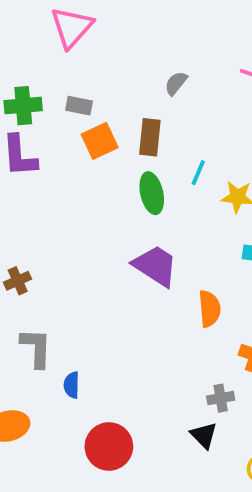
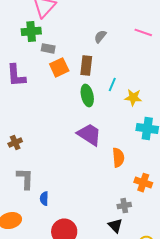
green cross: (23, 106) -> (31, 31), moved

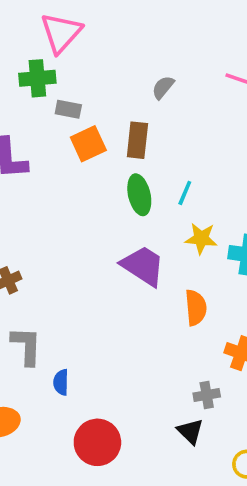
cyan line: (112, 84) -> (185, 193), moved
yellow star: (133, 97) -> (201, 238), moved

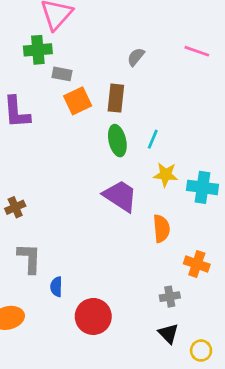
black triangle: (190, 431) -> (168, 333), moved
red circle: (97, 442) -> (93, 316), moved

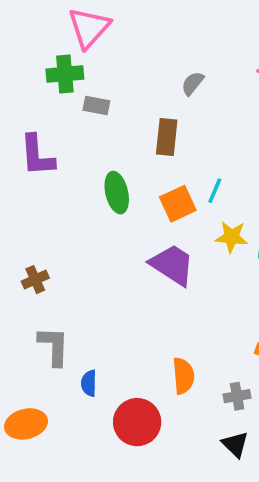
orange square: (78, 101) -> (178, 204), moved
green ellipse: (117, 141) -> (117, 193), moved
orange semicircle: (161, 229) -> (183, 376), moved

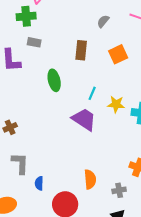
gray semicircle: (193, 83) -> (103, 21), moved
gray rectangle: (96, 106) -> (34, 42), moved
cyan line: (215, 191) -> (92, 93), moved
orange square: (178, 204) -> (118, 54), moved

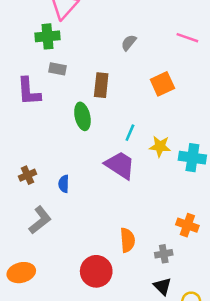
gray semicircle: (103, 21) -> (129, 43), moved
brown rectangle: (81, 50) -> (101, 85), moved
gray L-shape: (20, 163) -> (40, 220), turned 50
blue semicircle: (39, 183) -> (64, 184), moved

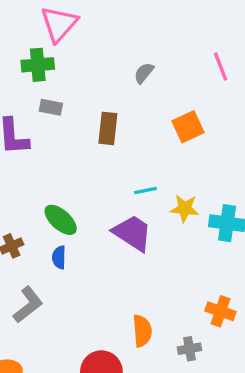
pink line: (187, 38) -> (221, 66), turned 50
green ellipse: (82, 116) -> (61, 220), moved, turned -35
cyan line: (130, 133) -> (145, 190), turned 56

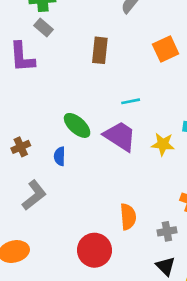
gray rectangle: (51, 107) -> (44, 28), moved, turned 30
yellow star: (185, 208) -> (163, 144), moved
green ellipse: (61, 220) -> (77, 125), moved

